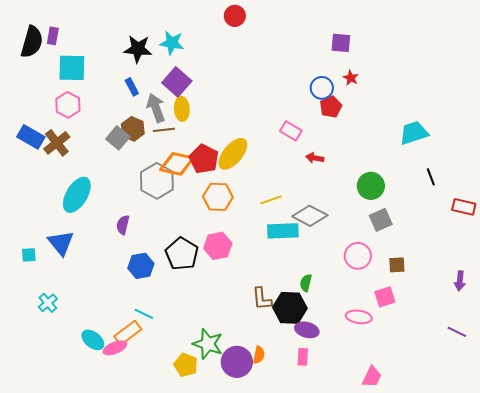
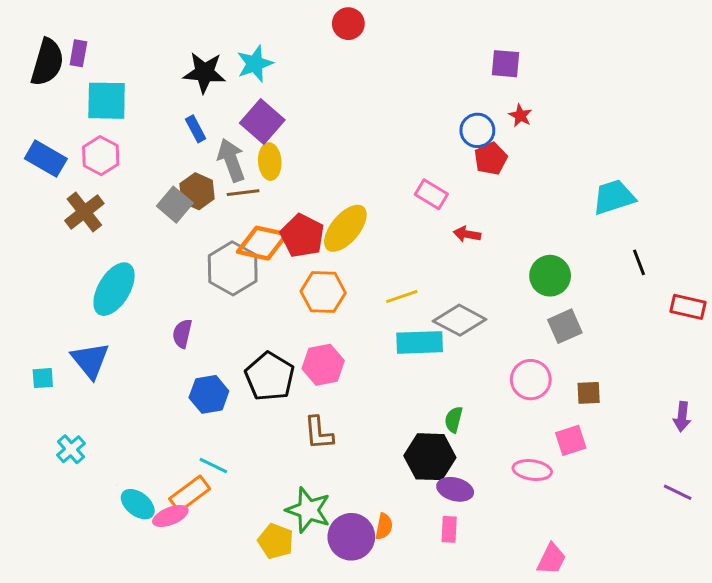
cyan star: (172, 43) -> (255, 64), turned -30
blue rectangle: (31, 137) -> (46, 159), moved
brown L-shape: (262, 299) -> (319, 433), moved

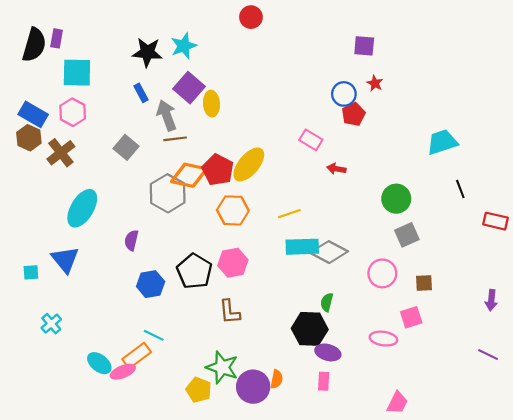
yellow ellipse: (270, 162) -> (211, 104), moved
brown hexagon: (197, 191) -> (29, 138), moved
gray diamond: (460, 320) -> (329, 252), moved

